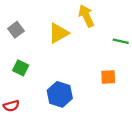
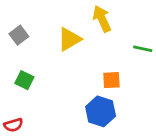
orange square: (108, 77) -> (111, 80), moved
blue hexagon: (60, 94) -> (101, 111), moved

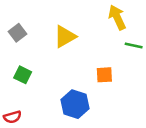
yellow arrow: (102, 19) -> (117, 17), moved
blue hexagon: (101, 111) -> (75, 104), moved

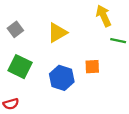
green square: (23, 75) -> (20, 67), size x1.5
blue hexagon: (75, 104) -> (62, 78), moved

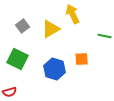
yellow arrow: (104, 16) -> (73, 14), moved
gray square: (15, 29) -> (23, 26), moved

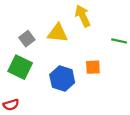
gray square: (23, 26) -> (27, 39), moved
yellow triangle: (51, 29) -> (58, 33), turned 36

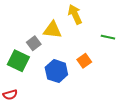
gray square: (27, 39) -> (34, 43), moved
orange square: (93, 67) -> (84, 61), turned -32

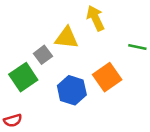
green square: (18, 61) -> (23, 77), turned 30
orange square: (84, 61) -> (107, 77), size x1.5

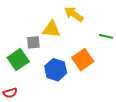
yellow arrow: (95, 18) -> (74, 14), turned -30
gray square: (43, 55) -> (33, 42), turned 32

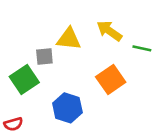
yellow arrow: (74, 14) -> (109, 31), moved
blue hexagon: (56, 70) -> (67, 108), moved

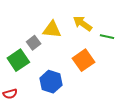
gray square: (44, 56) -> (34, 43), turned -32

